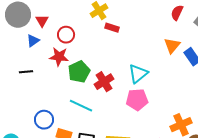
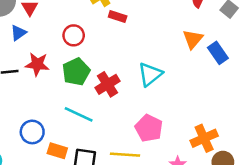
red circle: (66, 35) -> (74, 35), moved
red star: (59, 57) -> (37, 64), moved
pink pentagon: (137, 100) -> (149, 128), moved, turned 30

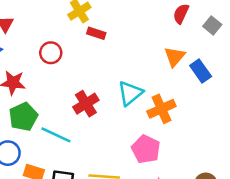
green pentagon: (76, 72) -> (23, 117), moved
pink pentagon: (149, 128) -> (146, 149), moved
orange cross: (204, 138) -> (161, 109), moved

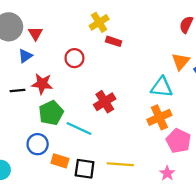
cyan triangle: (130, 93) -> (162, 87), moved, turned 45
orange cross: (161, 109) -> (159, 117), moved
pink pentagon: (146, 149) -> (178, 141), moved

